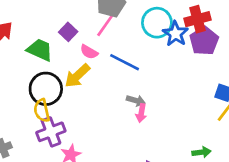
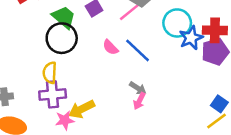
pink semicircle: (89, 52) -> (110, 47), moved
yellow arrow: (77, 76) -> (82, 109), moved
black circle: (46, 89) -> (62, 38), moved

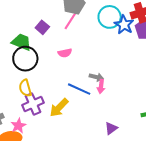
pink semicircle: (110, 47) -> (65, 53), turned -40
blue line: (138, 50) -> (79, 89), moved
pink star: (65, 120) -> (18, 126), moved

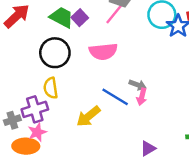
green trapezoid: (21, 42) -> (62, 17), moved
pink semicircle: (65, 53) -> (103, 51), size x1.6
purple cross: (33, 104) -> (35, 109), moved

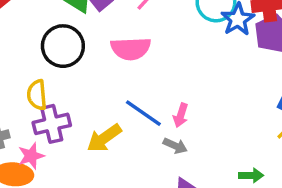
gray arrow: (138, 85) -> (175, 146), moved
yellow semicircle: (51, 88) -> (37, 95), moved
purple cross: (35, 109) -> (52, 124), moved

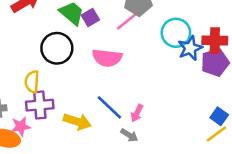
yellow arrow: (104, 138) -> (77, 122), turned -136

